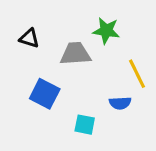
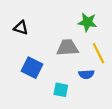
green star: (106, 31) -> (87, 22), moved
gray trapezoid: (75, 54) -> (67, 48), moved

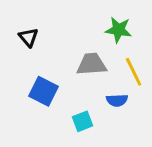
black triangle: (21, 28) -> (28, 37), turned 32
cyan square: (61, 90) -> (83, 121), turned -32

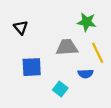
blue square: (43, 91) -> (32, 67), turned -30
cyan square: (83, 121) -> (60, 89), turned -32

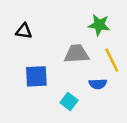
black triangle: (21, 27) -> (24, 31), turned -40

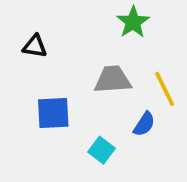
green star: (99, 25) -> (133, 22), moved, turned 30
blue semicircle: (98, 84) -> (144, 124), turned -54

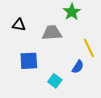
gray trapezoid: (113, 80) -> (52, 33), moved

